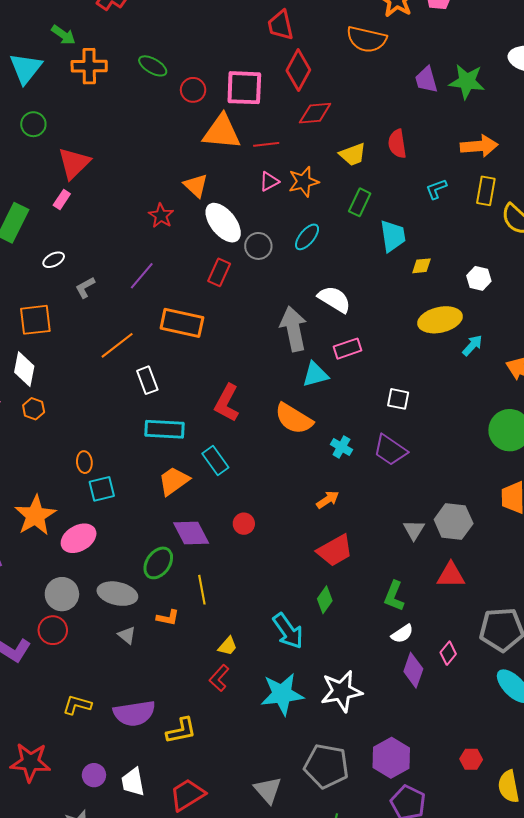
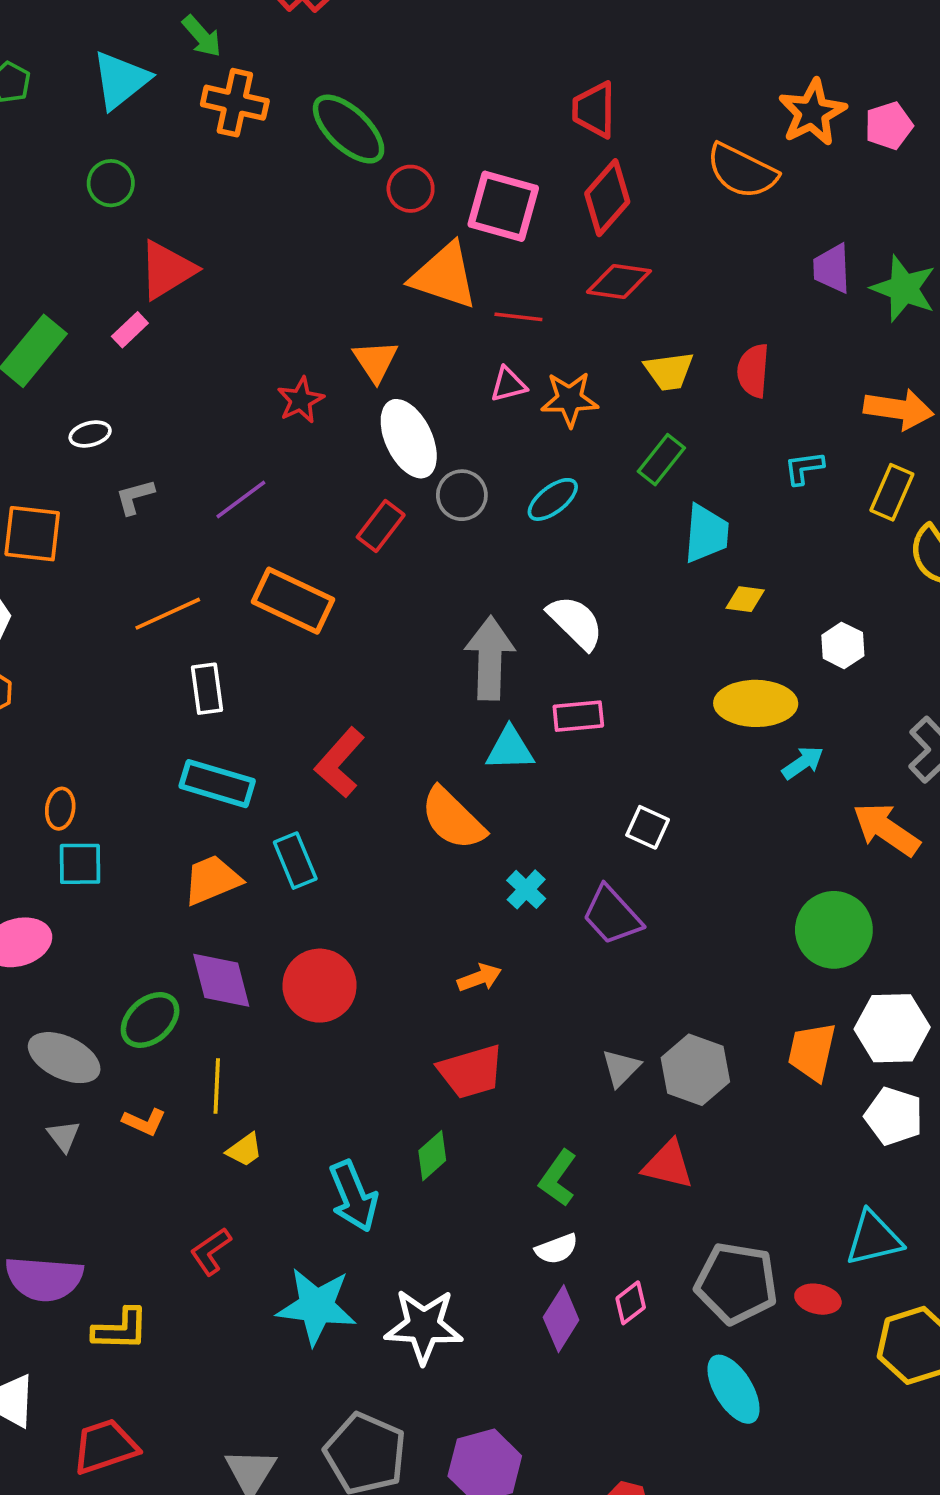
green ellipse: (153, 66) -> (349, 129), size x1.5
red circle: (244, 524) -> (320, 986), size x1.8
yellow trapezoid: (228, 646) -> (245, 1150), moved

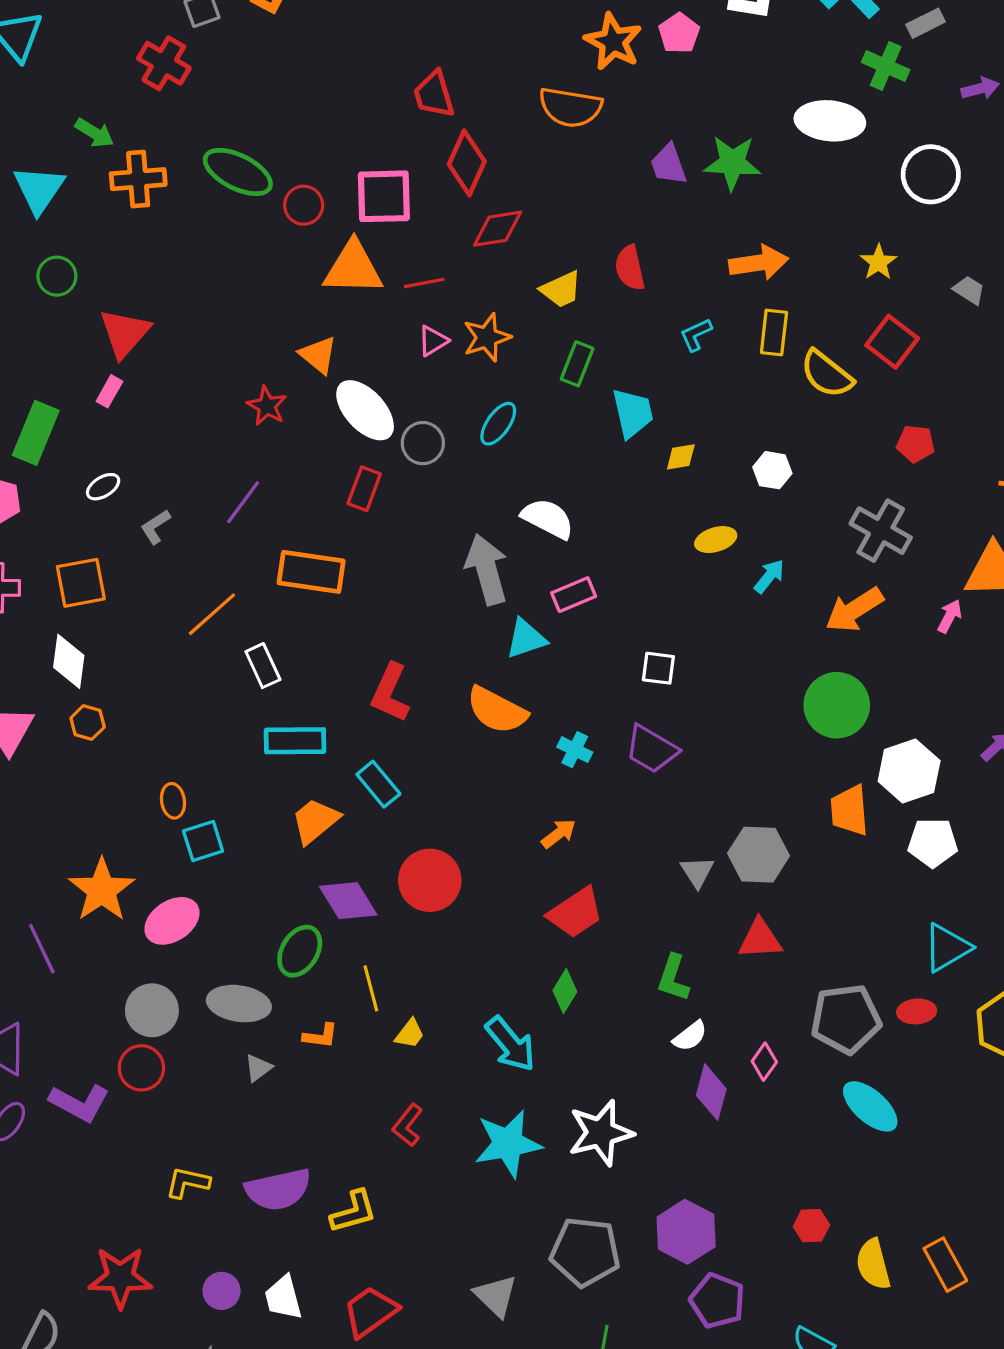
yellow ellipse: (756, 703) -> (716, 540), size x0.6
orange arrow: (886, 829) -> (854, 610), turned -50
gray triangle: (64, 1136) -> (258, 1068), turned 48

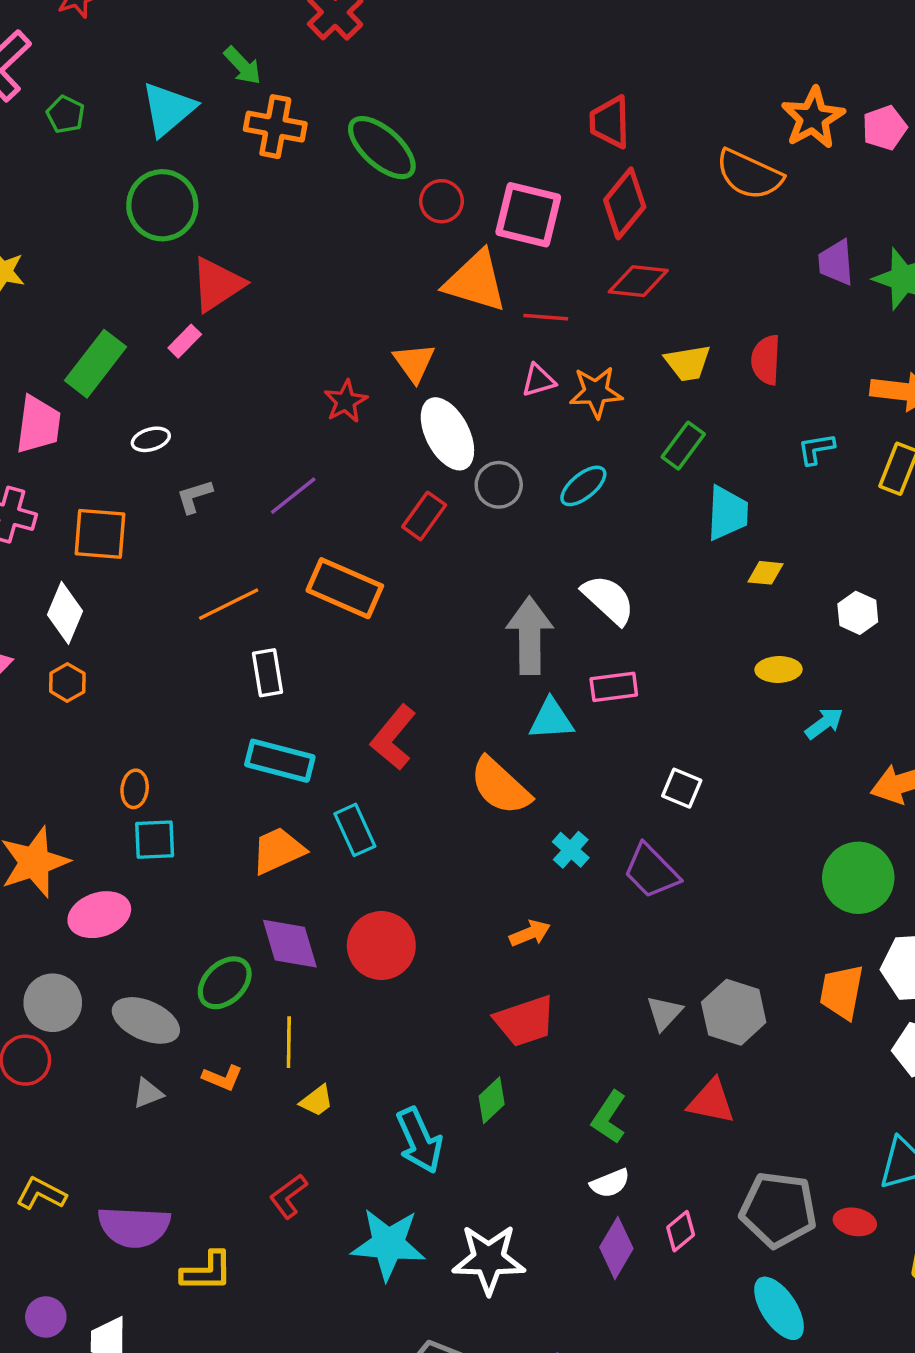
green circle: (57, 276) -> (162, 205), size x1.6

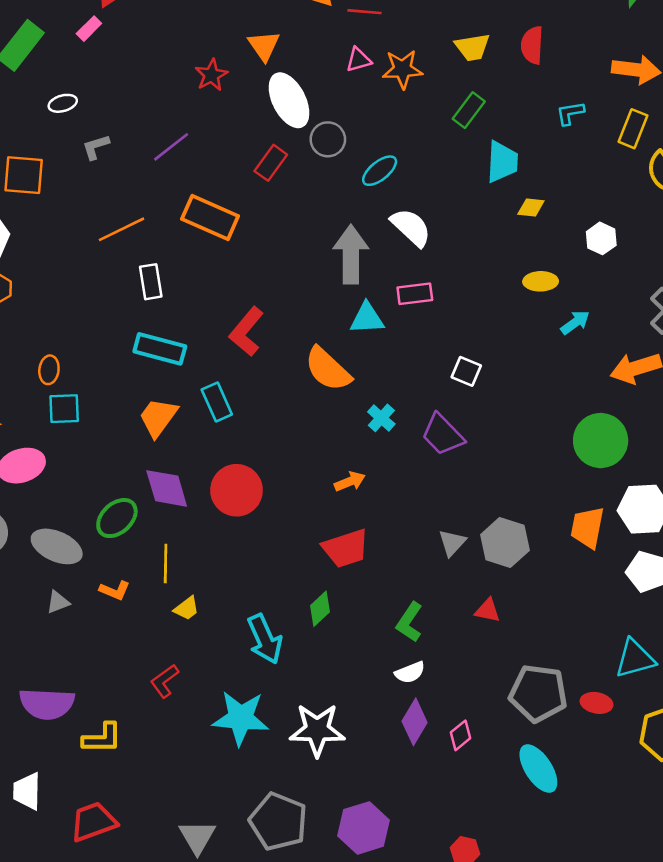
cyan ellipse: (583, 486) -> (380, 171), moved
orange trapezoid: (278, 850) -> (158, 417), turned -30
red triangle: (711, 1101) -> (488, 610), size x0.7
pink diamond: (681, 1231) -> (461, 735), moved

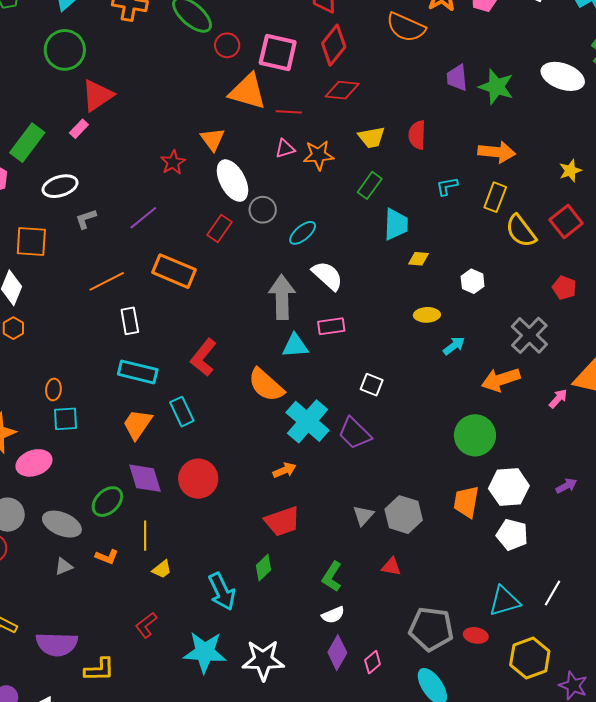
white ellipse: (63, 103) -> (60, 186), size x1.6
cyan cross: (381, 418) -> (308, 421), size x2.0

